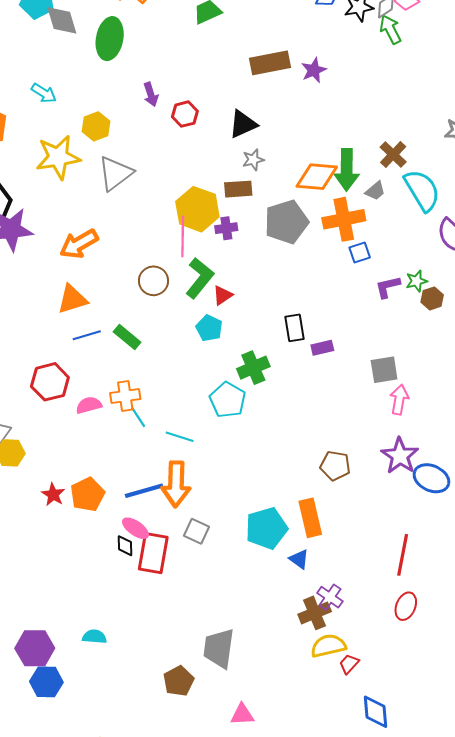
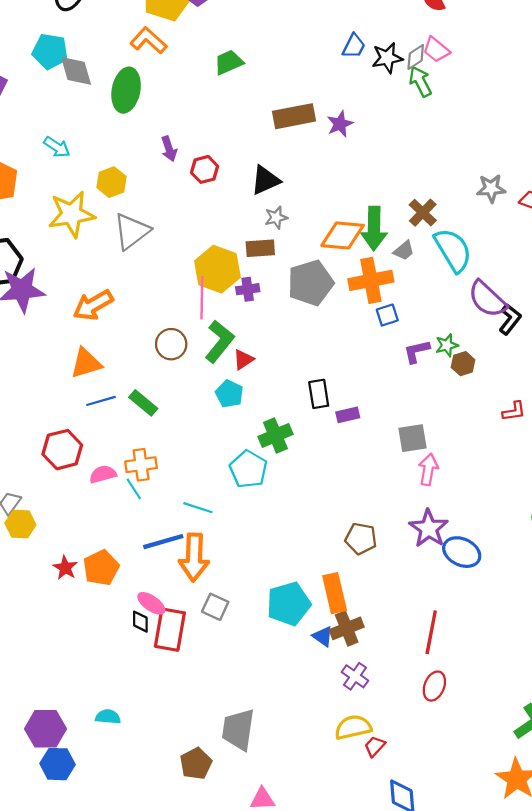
cyan line: (138, 417) -> (134, 489), moved
blue line: (144, 491) -> (163, 542), moved
brown cross: (315, 613) -> (347, 628), moved

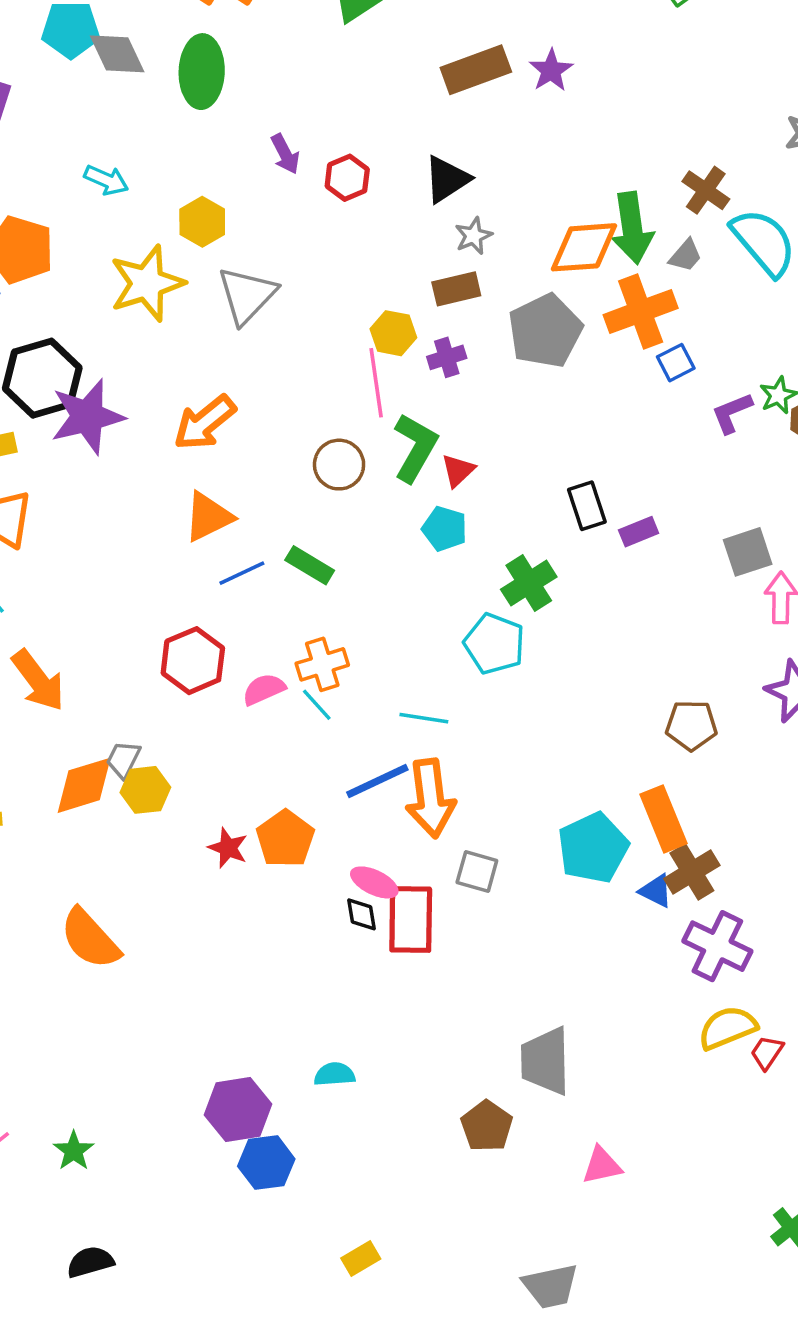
yellow hexagon: (217, 269) -> (393, 333), size x0.6
purple cross: (355, 676) -> (717, 946), size x1.5

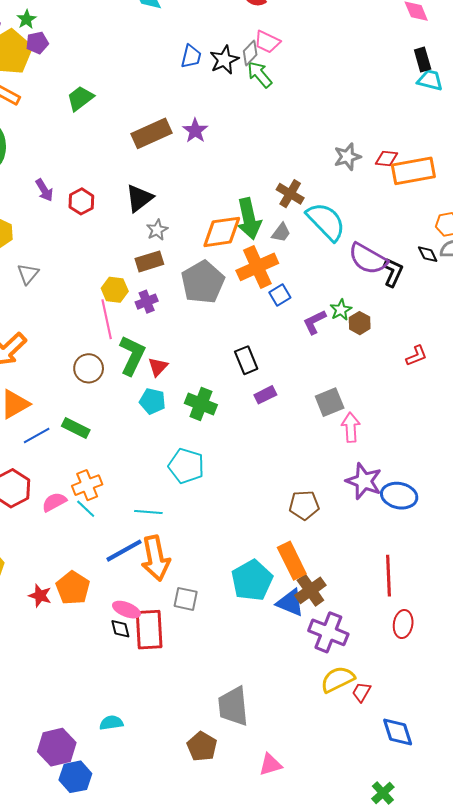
gray triangle: (247, 295) -> (28, 274), size x0.6
black rectangle: (587, 506) -> (246, 360), moved
green cross: (529, 583) -> (201, 404), moved, turned -32
blue triangle: (656, 891) -> (290, 603), size x1.4

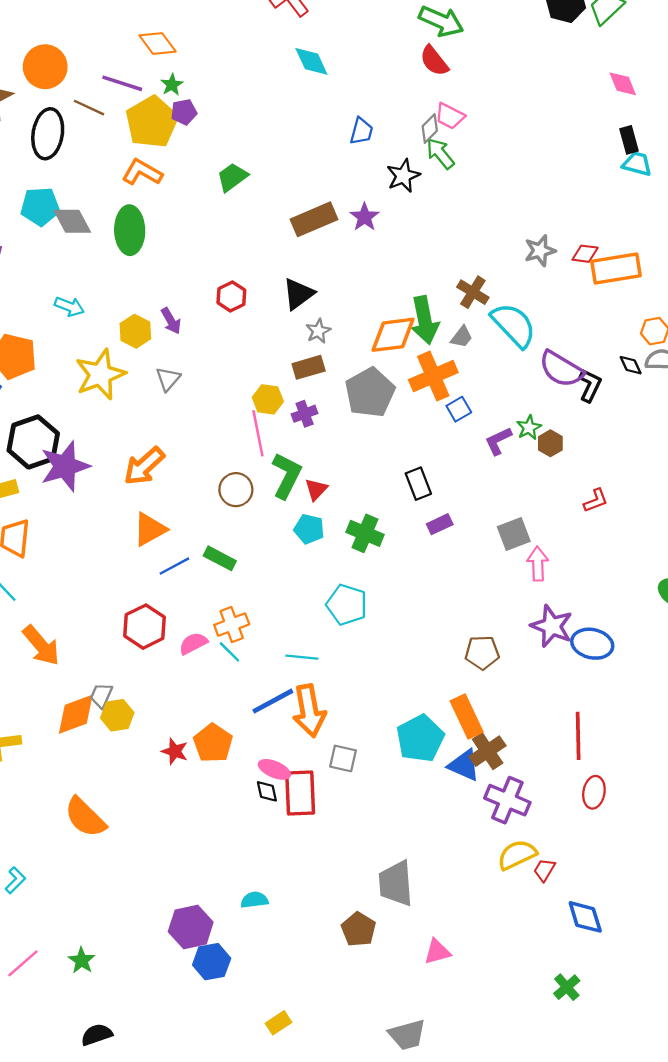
black star: (224, 60) -> (403, 176), moved
purple arrow: (44, 190) -> (171, 321), moved
red L-shape: (416, 356) -> (596, 501), moved

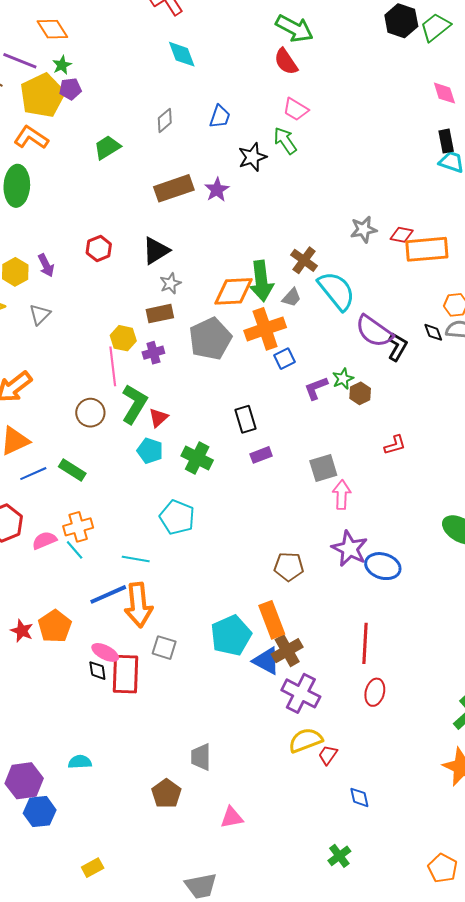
gray diamond: (430, 129) -> (165, 120), moved
gray trapezoid: (396, 883) -> (201, 757), size x0.7
blue diamond: (585, 917) -> (359, 797), size x0.7

